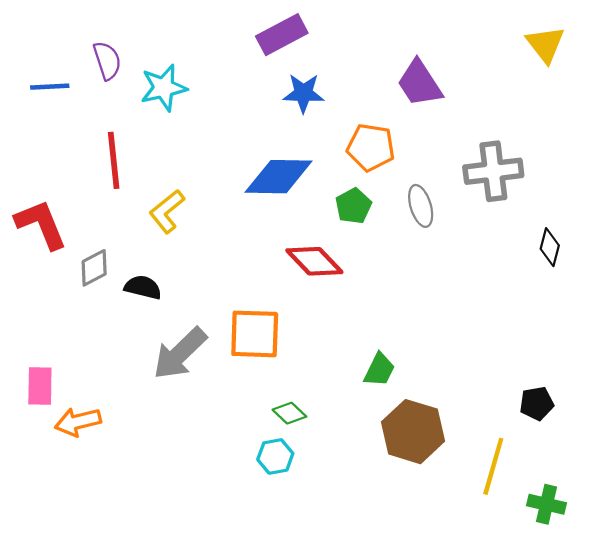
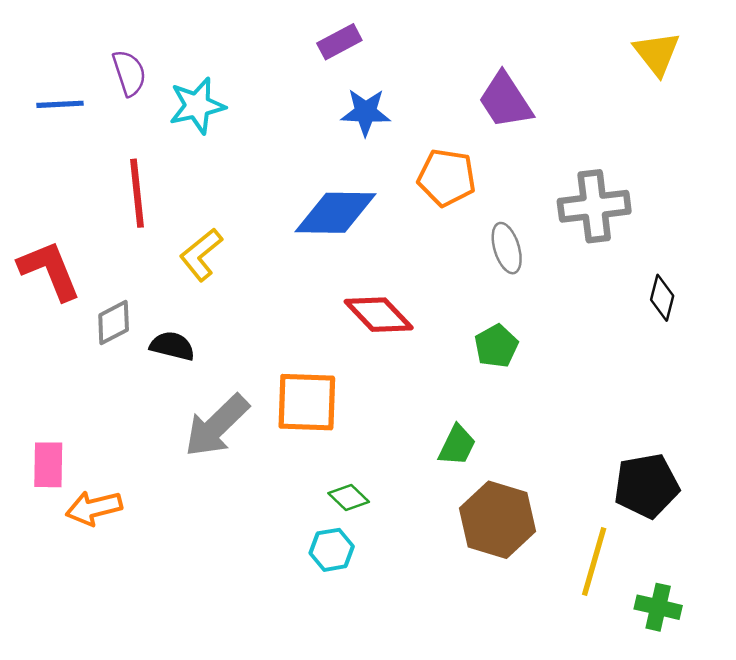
purple rectangle: (282, 35) -> (339, 42), size x0.7
green pentagon: (353, 206) -> (496, 346), moved
black pentagon: (537, 403) -> (646, 486), size x1.6

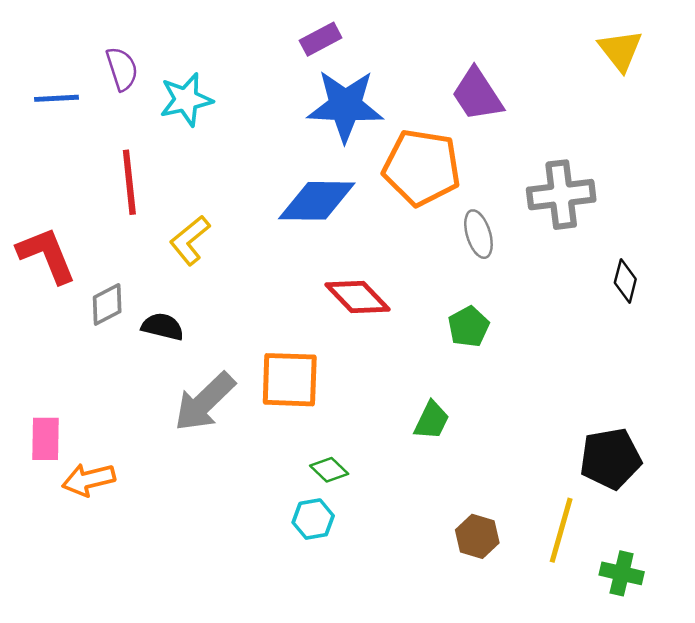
blue star: (366, 112) -> (345, 106), size x1.6
orange pentagon: (447, 178) -> (422, 167), size x1.4
brown hexagon: (498, 520) -> (477, 536), moved, size x0.6

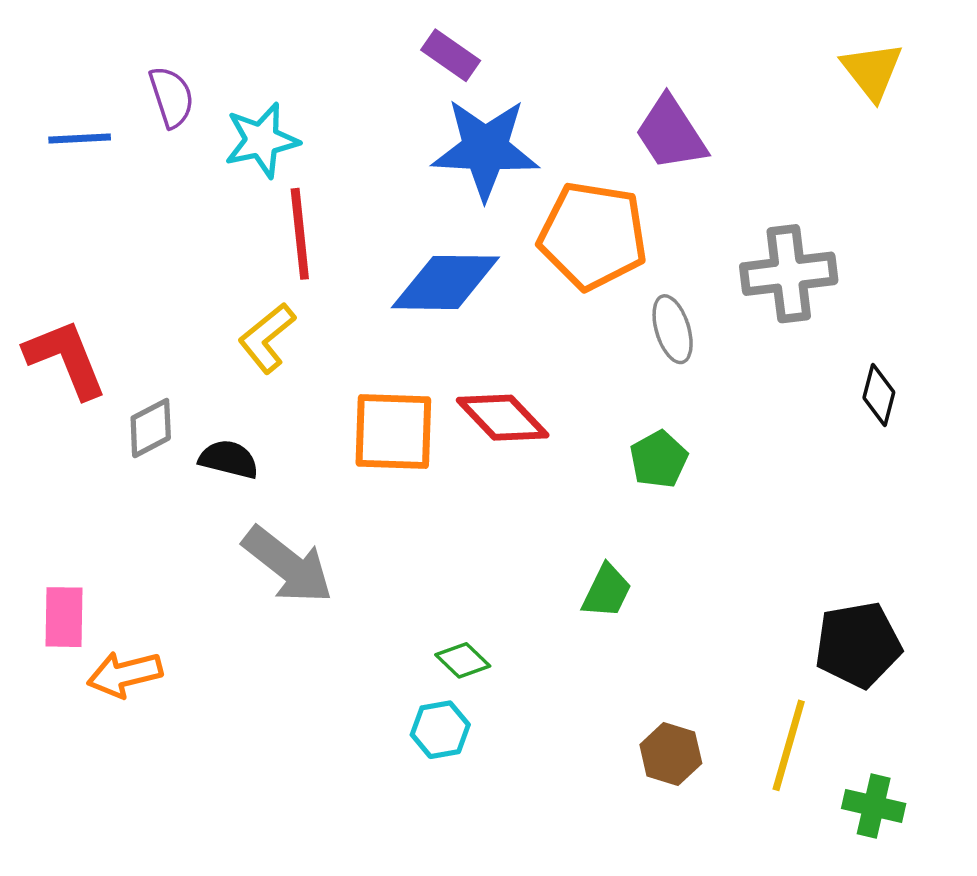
purple rectangle: (321, 39) -> (451, 55), turned 63
red line: (129, 182) -> (300, 234), moved
orange square: (290, 380) -> (393, 431), moved
gray arrow: (205, 402) -> (288, 565), turned -98

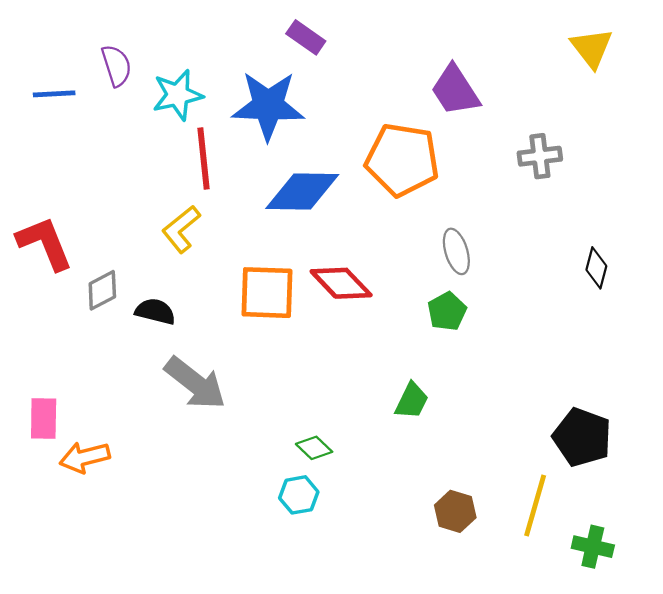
blue star: (485, 149) -> (268, 106), moved
gray cross: (789, 274) -> (540, 156), moved, size x0.7
gray ellipse: (673, 329) -> (456, 251), moved
black pentagon: (858, 645) -> (582, 437), turned 30

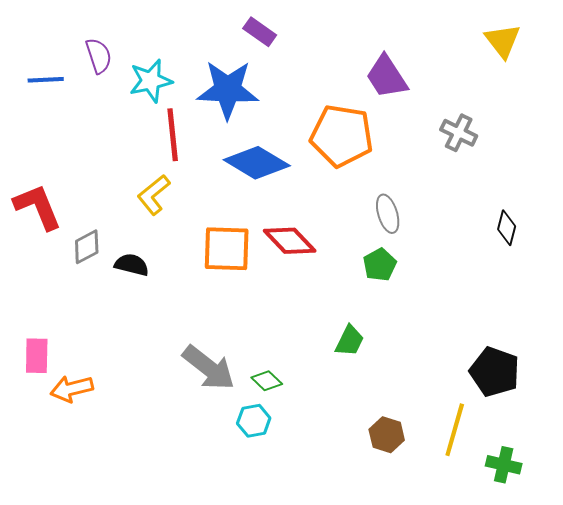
gray cross: (540, 156) -> (459, 133), turned 33
blue diamond: (302, 191) -> (257, 163), turned 30
gray arrow: (195, 383) -> (209, 368), moved

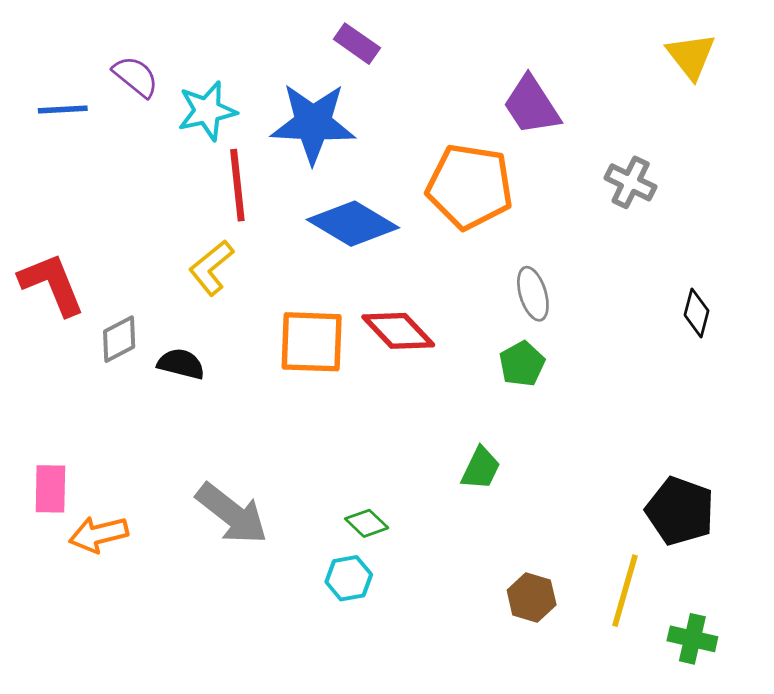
purple semicircle: (99, 56) -> (136, 77), turned -33
gray arrow: (209, 368) -> (232, 514), moved

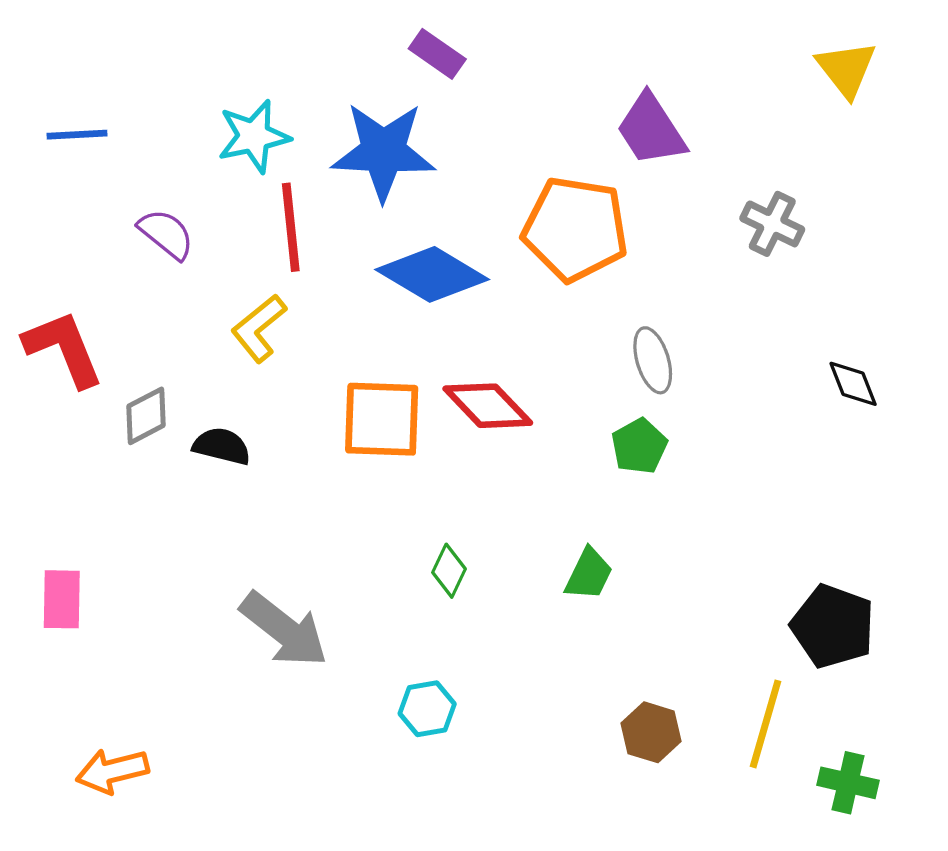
purple semicircle: (136, 77) -> (166, 234), moved
black diamond: (697, 313) -> (853, 384), turned -36
green diamond: (367, 523) -> (449, 571), moved, turned 72
orange arrow: (99, 534) -> (112, 771), moved

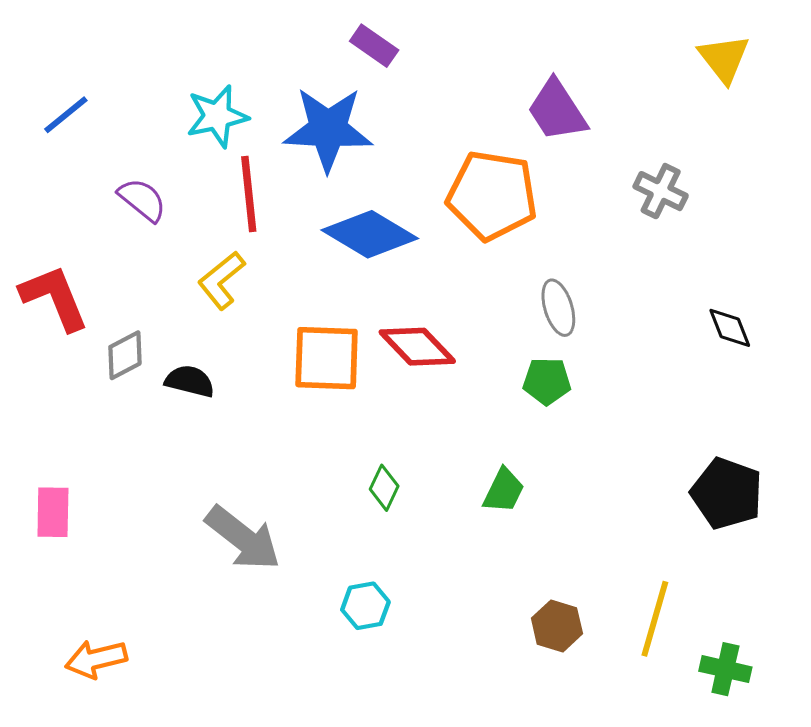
blue line: (77, 135) -> (66, 115), turned -36
green pentagon: (639, 446) -> (547, 381), turned 30
black pentagon: (833, 626) -> (727, 493), moved

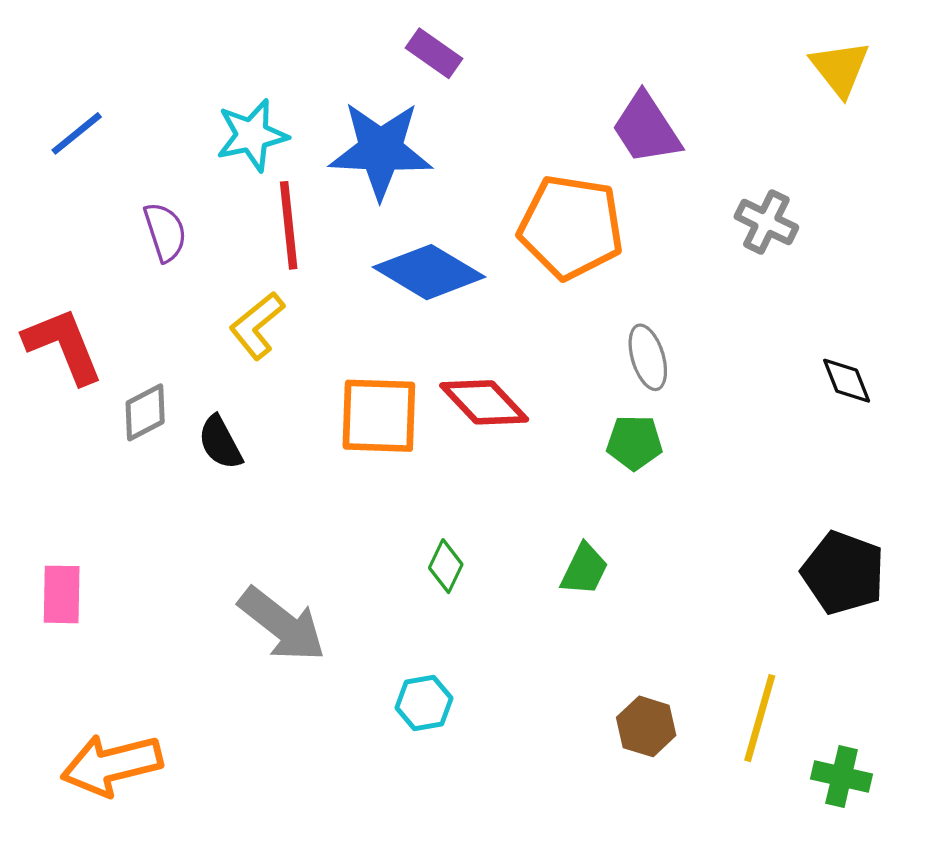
purple semicircle: (142, 200) -> (165, 232), turned 33
black semicircle: (190, 381) -> (220, 442), turned -132
orange arrow: (96, 659) -> (112, 765), size x1.4

